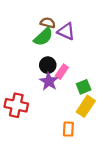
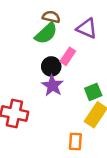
purple triangle: (66, 31) -> (87, 28), moved
pink rectangle: (62, 72) -> (68, 56), moved

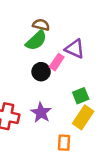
purple triangle: (87, 28) -> (75, 49), moved
purple star: (52, 86) -> (41, 113), moved

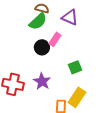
purple triangle: (75, 49) -> (70, 17), moved
yellow rectangle: (83, 117) -> (77, 97), moved

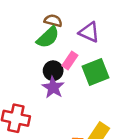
green square: (75, 67) -> (95, 72), moved, size x1.5
purple star: (42, 81) -> (53, 87), moved

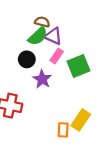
purple triangle: (89, 32) -> (53, 36), moved
black circle: (53, 71) -> (27, 59), moved

